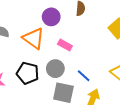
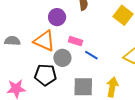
gray circle: (55, 69) -> (62, 58), moved
blue line: (84, 76) -> (91, 55), moved

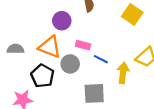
black pentagon: (45, 75) -> (42, 76), moved, turned 30
yellow arrow: (112, 87) -> (123, 73), moved

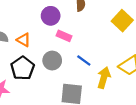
pink rectangle: (83, 45) -> (64, 36), moved
orange triangle: (50, 47) -> (24, 40), moved, size x0.6

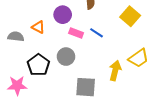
orange triangle: (24, 40) -> (38, 27), moved
blue line: (84, 61) -> (96, 33), moved

